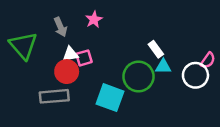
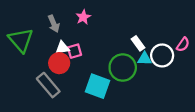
pink semicircle: (208, 60) -> (183, 44), moved
white circle: (195, 75) -> (162, 55), moved
gray rectangle: (54, 96) -> (48, 85), turned 55

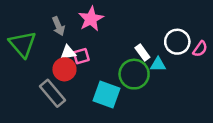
pink star: (83, 17) -> (91, 19), size x1.5
white rectangle: (138, 43) -> (142, 53), moved
white circle: (162, 55) -> (177, 42), moved

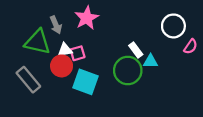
white circle: (177, 42) -> (173, 26), moved
green triangle: (23, 44) -> (38, 42), moved, turned -36
gray rectangle: (52, 93) -> (28, 80), moved
cyan square: (106, 94) -> (86, 82), moved

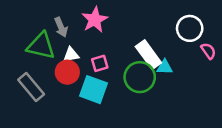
pink semicircle: (191, 47) -> (208, 51), turned -70
white rectangle: (136, 50) -> (148, 55), size x1.6
pink square: (78, 53) -> (100, 63), moved

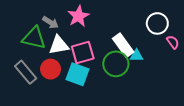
gray arrow: (61, 27) -> (51, 22), turned -35
white triangle: (71, 55) -> (59, 45), size x1.5
pink square: (100, 63) -> (83, 52), size x1.6
red circle: (67, 72) -> (51, 69), moved

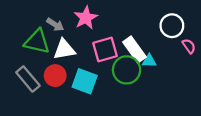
pink square: (83, 52) -> (105, 50), moved

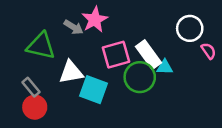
gray arrow: (55, 25) -> (73, 27), moved
white triangle: (64, 50) -> (71, 72), moved
red circle: (55, 76) -> (35, 107), moved
gray rectangle: (28, 79) -> (31, 87), size x0.7

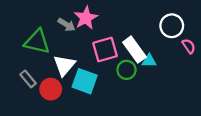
white triangle: (71, 72) -> (64, 65), turned -40
green circle: (140, 77) -> (127, 70), size x0.7
red circle: (35, 107) -> (51, 89), moved

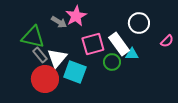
white circle: (172, 26) -> (139, 23), moved
pink semicircle: (189, 46) -> (167, 41), turned 80
gray rectangle: (28, 79) -> (40, 55), moved
red circle: (51, 89) -> (45, 79), size x1.4

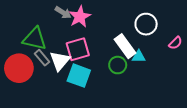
gray arrow: (59, 22) -> (63, 13), moved
pink square: (93, 44) -> (78, 49), moved
red circle: (45, 79) -> (19, 68), moved

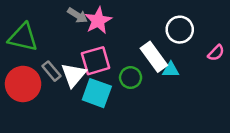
green triangle: (35, 39) -> (23, 37), moved
green circle: (118, 65) -> (131, 78), moved

